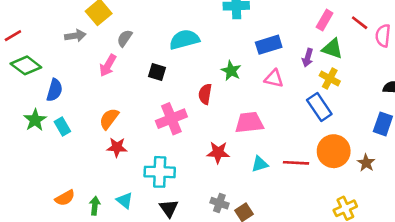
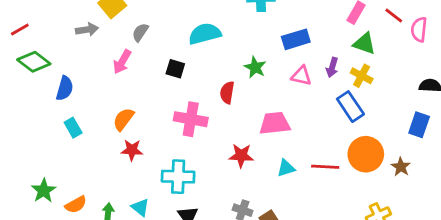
purple arrow: (308, 58) -> (332, 67), moved
pink cross: (171, 119) -> (191, 119), turned 32
green star: (35, 120) -> (44, 191), moved

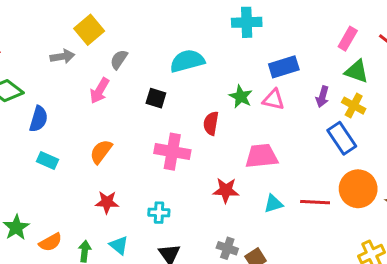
pink triangle: (301, 76) -> (273, 100), moved
cyan rectangle: (73, 128) -> (47, 161), turned -36
red star: (132, 150) -> (107, 202), moved
cyan cross: (178, 177) -> (159, 213), size x0.6

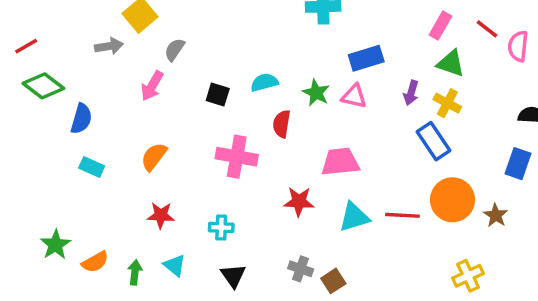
cyan semicircle: (187, 61) -> (264, 82), moved, size x0.7
cyan triangle: (273, 204) -> (354, 217), size x1.4

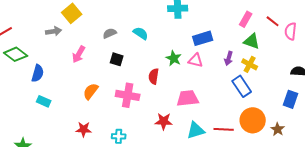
gray semicircle: (175, 50) -> (110, 33), moved, turned 32
cyan semicircle: (264, 82) -> (141, 33), moved, turned 49
orange semicircle: (154, 157) -> (91, 91), moved

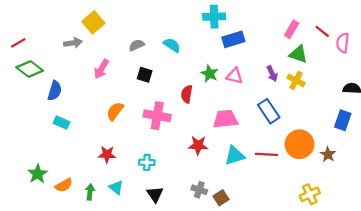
blue rectangle: (203, 38) -> (233, 39), moved
purple arrow: (229, 58) -> (272, 74), turned -40
blue rectangle: (242, 86) -> (269, 111), moved

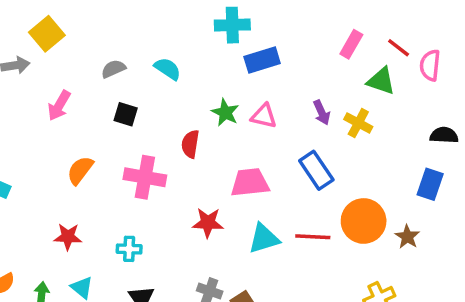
green triangle: (298, 54) -> (381, 81), moved

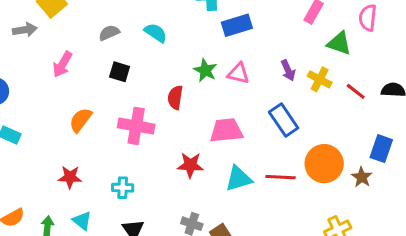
red line: (399, 48) -> (356, 91), moved
pink semicircle: (430, 65) -> (368, 18), moved
blue rectangle: (430, 184) -> (381, 149), moved

